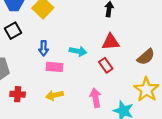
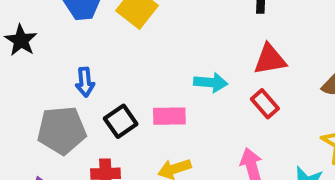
black square: (13, 31) -> (121, 121), moved
blue arrow: (44, 48) -> (85, 82), moved

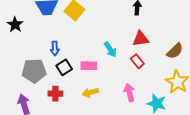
blue arrow: (85, 82) -> (55, 48), moved
cyan arrow: (211, 82) -> (110, 49), turned 49

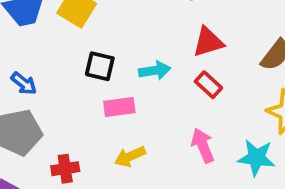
blue arrow: (55, 48) -> (24, 83), moved, turned -40
cyan arrow: (110, 49) -> (155, 71), turned -56
black square: (64, 67) -> (100, 66), moved, turned -35

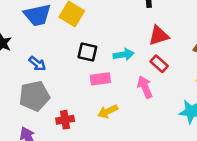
pink arrow: (203, 145) -> (145, 87), moved

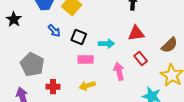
blue arrow: (37, 64) -> (54, 31), moved
red rectangle: (159, 64) -> (141, 59), moved
gray pentagon: (34, 96) -> (32, 64), turned 30

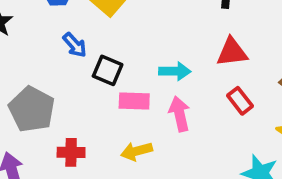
black square: (79, 37) -> (108, 70), moved
pink arrow: (119, 71) -> (179, 114), moved

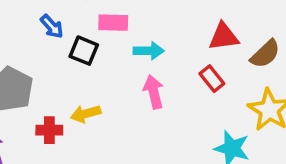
red triangle: (232, 52) -> (224, 37), moved
pink rectangle: (134, 101) -> (113, 23), moved
yellow arrow: (136, 151) -> (86, 114), moved

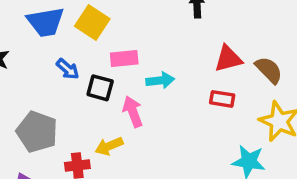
brown semicircle: (265, 54) -> (269, 70), turned -84
red rectangle: (212, 79) -> (222, 99), turned -35
pink arrow: (154, 92) -> (133, 112), moved

